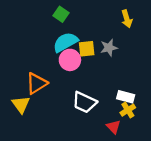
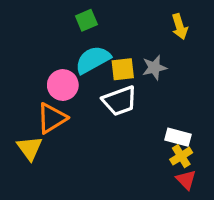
green square: (61, 14) -> (86, 20), turned 32
pink circle: (70, 60) -> (63, 85), moved
white trapezoid: (84, 102) -> (120, 101), moved, turned -45
red triangle: (113, 127) -> (186, 180), moved

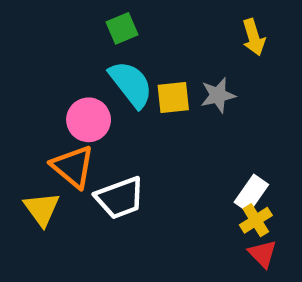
cyan semicircle: (93, 60) -> (131, 84), turned 81
white trapezoid: (120, 101) -> (120, 198), moved
orange triangle: (52, 118) -> (73, 167), turned -48
white rectangle: (178, 137) -> (251, 193), turned -70

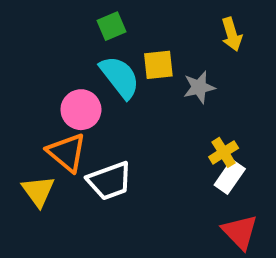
yellow square: (173, 97) -> (158, 65), moved
yellow cross: (256, 220) -> (224, 152), moved
red triangle: (263, 254) -> (240, 232), size x1.4

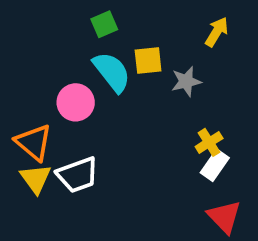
yellow arrow: (232, 34) -> (217, 32), turned -132
orange triangle: (67, 152) -> (34, 142), moved
white trapezoid: (109, 181) -> (78, 175), moved

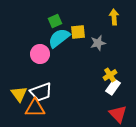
green square: (104, 24) -> (55, 21), moved
yellow arrow: (217, 32) -> (114, 17), turned -35
cyan semicircle: (112, 72) -> (59, 38), turned -90
orange triangle: (34, 142) -> (35, 108), moved, turned -40

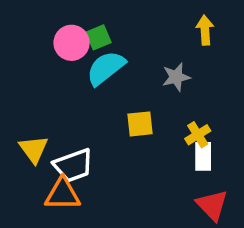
yellow square: (78, 32) -> (140, 124), moved
pink circle: (40, 54) -> (72, 43), moved
white rectangle: (113, 87) -> (203, 156), turned -35
yellow triangle: (19, 94) -> (34, 149), moved

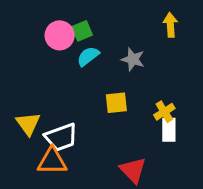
cyan semicircle: (106, 68) -> (88, 56), size x0.7
gray star: (176, 77) -> (133, 59), moved, turned 30
red triangle: (212, 205) -> (133, 170), moved

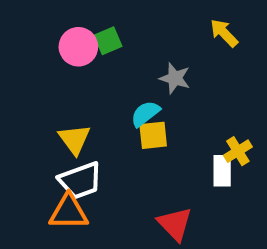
yellow arrow: (170, 25) -> (224, 33), turned -40
cyan semicircle: (88, 56) -> (145, 114), moved
yellow cross: (164, 112) -> (238, 151), moved
yellow triangle: (28, 124) -> (74, 139), moved

